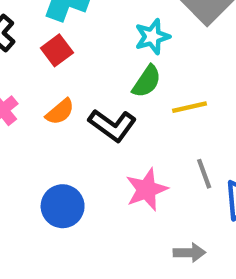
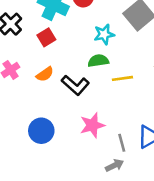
green semicircle: (147, 81) -> (98, 61), turned -138
gray line: (204, 174) -> (122, 143), moved
gray arrow: (189, 253) -> (115, 165), turned -30

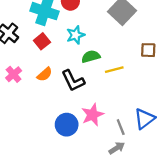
cyan star: (104, 34) -> (76, 35), moved
black L-shape: (75, 85) -> (73, 81), turned 30
blue circle: (41, 131) -> (67, 125), moved

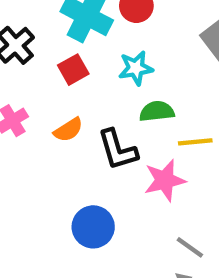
pink star: (93, 115) -> (165, 180), moved
gray line: (121, 127) -> (190, 247), turned -42

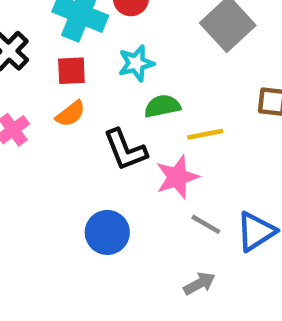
red square: (73, 70) -> (71, 71), turned 32
orange semicircle: (68, 130) -> (70, 114), moved
gray line: (190, 247) -> (206, 224), moved

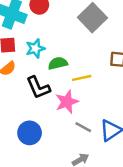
cyan star: (136, 63) -> (35, 48), moved

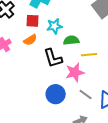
blue circle: (30, 133) -> (56, 94), moved

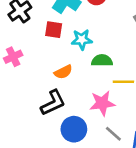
orange semicircle: (30, 40) -> (63, 72), moved
black L-shape: (53, 58) -> (53, 103), moved, turned -105

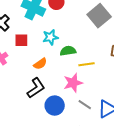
red square: (54, 30) -> (21, 40), moved

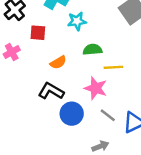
cyan star: (50, 37) -> (77, 21), moved
pink star: (73, 83) -> (96, 88), turned 30
black L-shape: (36, 88) -> (51, 91), turned -120

